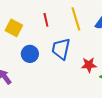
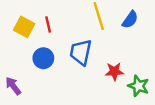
red line: (46, 20) -> (48, 24), moved

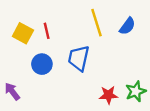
red star: (114, 71) -> (108, 95), moved
green star: (138, 86) -> (136, 91), turned 30

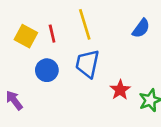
yellow line: (97, 23) -> (85, 24), moved
red star: (108, 95) -> (120, 90), moved, turned -30

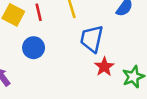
blue trapezoid: (87, 64) -> (92, 39), moved

